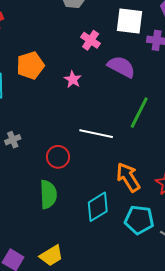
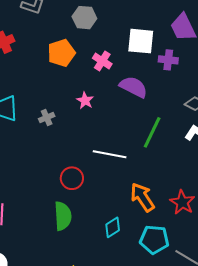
orange pentagon: (30, 65) -> (61, 53), moved
gray cross: (13, 140) -> (47, 118), moved
cyan diamond: (98, 207) -> (113, 227), size x0.7

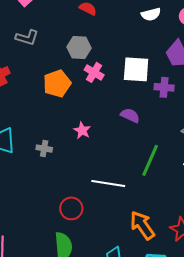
pink cross: (102, 61) -> (94, 72), moved
purple semicircle: (133, 87) -> (130, 115), size x0.7
gray cross: (47, 118) -> (44, 149), turned 35

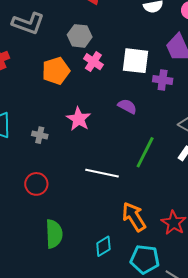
gray L-shape: (27, 38) -> (28, 23), size x1.4
pink star: (82, 130) -> (79, 119), size x1.4
red circle: (71, 208) -> (36, 184), moved

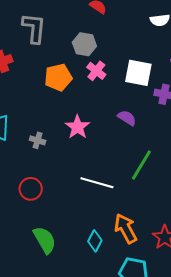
gray L-shape: (28, 23) -> (34, 28), turned -108
green semicircle: (54, 234) -> (45, 240), turned -32
cyan diamond: (103, 246) -> (95, 241), moved, turned -35

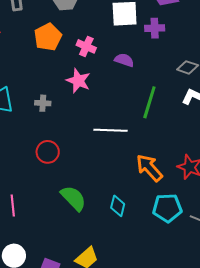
pink cross: (96, 71) -> (86, 46), moved
cyan diamond: (95, 241) -> (118, 206), moved

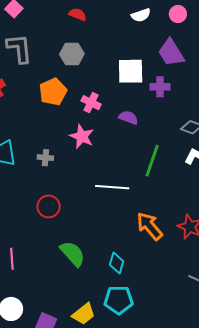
cyan pentagon: (167, 208) -> (119, 300), moved

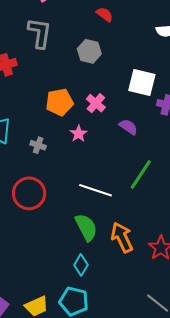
orange pentagon: (53, 92) -> (60, 102), moved
pink star: (82, 136) -> (79, 134), size x0.7
red circle: (49, 206) -> (29, 193), size x1.4
green semicircle: (73, 254) -> (86, 227), moved

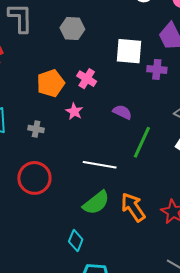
purple semicircle: (128, 127) -> (122, 112), moved
green semicircle: (86, 227) -> (96, 203), turned 88
cyan diamond: (81, 265) -> (76, 240), moved

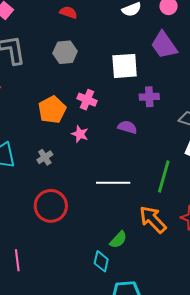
purple cross: (157, 69) -> (149, 97), moved
gray cross: (36, 129) -> (45, 157), turned -35
green line: (142, 142) -> (164, 176), moved
green semicircle: (96, 203) -> (118, 240), moved, size x0.7

